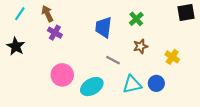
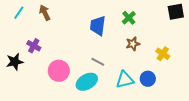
purple cross: (55, 33) -> (34, 46), moved
black star: (16, 46) -> (15, 62), moved, turned 30
gray line: (113, 60) -> (98, 62), moved

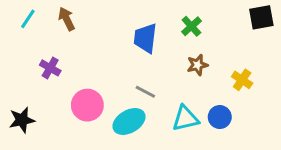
black star: (15, 62) -> (22, 120), moved

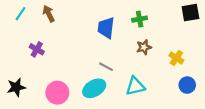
green cross: (191, 26) -> (140, 19), turned 32
pink circle: (87, 105) -> (57, 93), moved
blue circle: (220, 117) -> (187, 85), moved

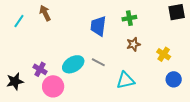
cyan line: (21, 14) -> (19, 21), moved
purple cross: (37, 49) -> (40, 69), moved
cyan ellipse: (94, 88) -> (73, 64), moved

